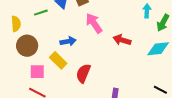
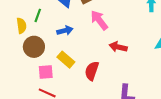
green line: (41, 13) -> (38, 15), moved, turned -48
red arrow: (122, 40) -> (118, 47), moved
blue arrow: (68, 41) -> (65, 31), moved

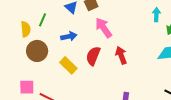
red arrow: (118, 47) -> (121, 55), turned 54
red semicircle: (92, 71) -> (93, 56), moved
pink square: (46, 72) -> (27, 87), moved

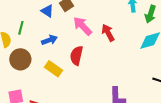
red arrow: (121, 55) -> (108, 33), moved

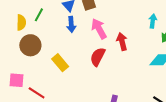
blue arrow: (49, 40) -> (71, 24), moved, turned 91
red semicircle: (77, 56) -> (98, 57), moved

